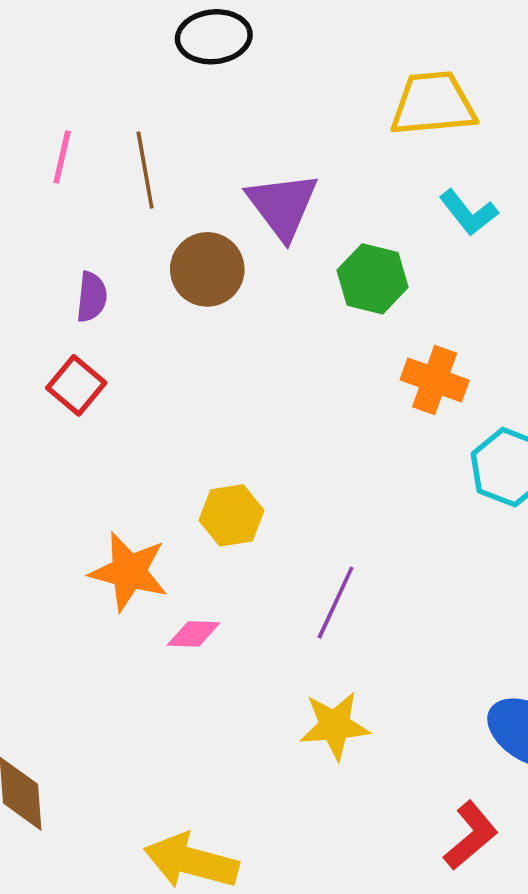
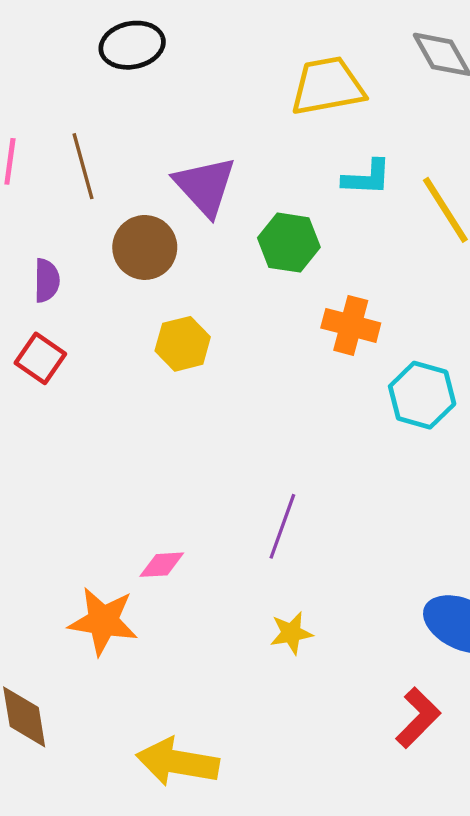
cyan L-shape: (468, 213) -> (367, 178), turned -44
yellow hexagon: (232, 515) -> (183, 344), moved
orange star: (129, 572) -> (103, 621), moved
yellow star: (335, 726) -> (291, 633), size x0.7

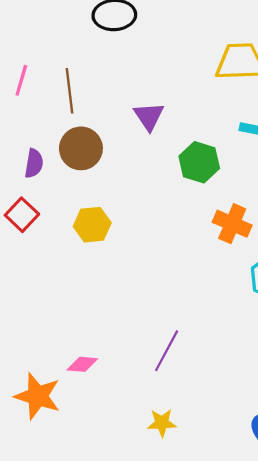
purple triangle: (205, 186) -> (149, 116), size x0.7
brown circle: (145, 247) -> (81, 148), moved
yellow hexagon: (183, 344) -> (92, 225), moved

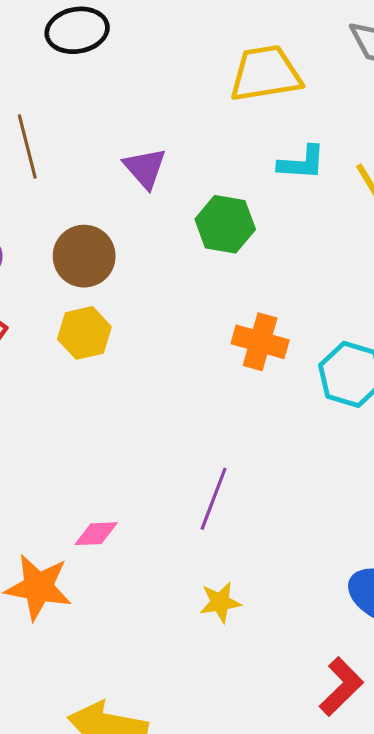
brown circle: (81, 148) -> (84, 256), moved
orange cross: (232, 224) -> (260, 342), moved

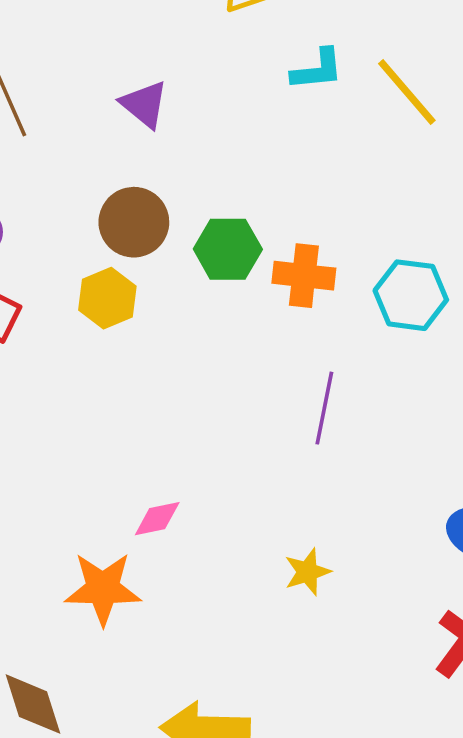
green hexagon: (225, 224) -> (228, 249), moved
brown circle: (84, 256) -> (134, 222), moved
purple line: (214, 499) -> (324, 408), moved

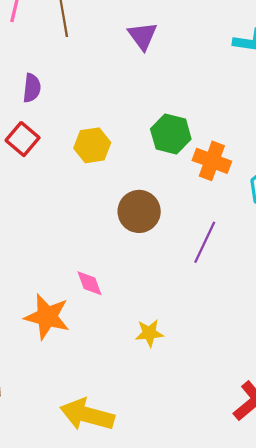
brown circle: (134, 222) -> (139, 211), moved
pink diamond: (157, 519) -> (89, 283), turned 68
yellow star: (307, 572) -> (149, 333), moved

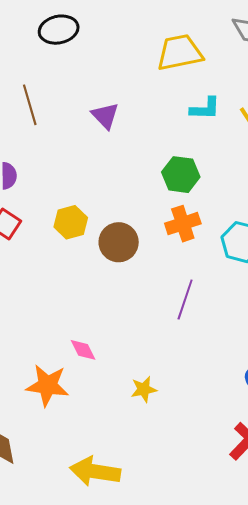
green hexagon: (171, 134) -> (181, 175), moved
orange cross: (212, 161) -> (183, 224), turned -32
brown circle: (139, 211) -> (119, 242), moved

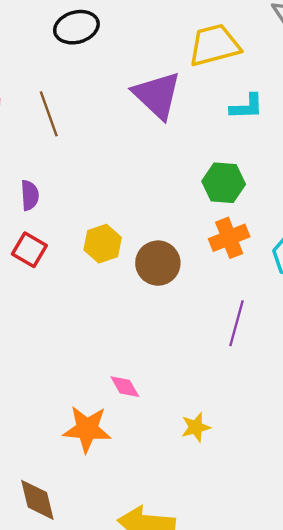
purple triangle: (105, 116) -> (157, 95), moved, size x1.6

